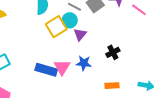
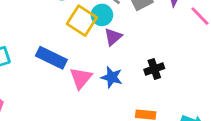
yellow square: (56, 27) -> (82, 21), turned -35
blue rectangle: (46, 70) -> (51, 58), moved

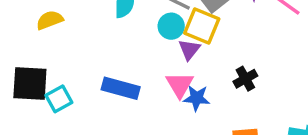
yellow square: (82, 21) -> (202, 26), moved
pink triangle: (81, 78) -> (180, 85), moved

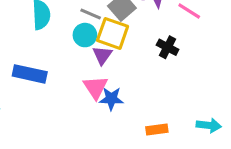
black cross: (245, 79) -> (168, 47), moved, turned -30
blue rectangle: (121, 88) -> (30, 74), moved

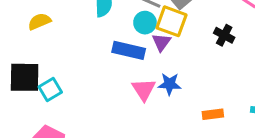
blue rectangle: (30, 74) -> (129, 50), moved
pink triangle: (95, 87) -> (144, 90), moved

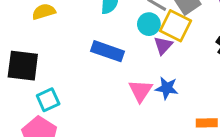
blue rectangle: (129, 50) -> (108, 51), moved
cyan square: (50, 90) -> (48, 100), moved

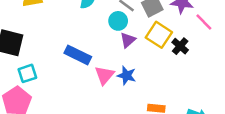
yellow square: (175, 26) -> (159, 35), moved
blue rectangle: (108, 51) -> (78, 55), moved

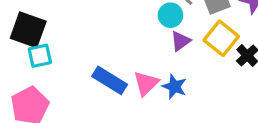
blue rectangle: (78, 55) -> (110, 80), moved
cyan square: (27, 73) -> (40, 56), moved

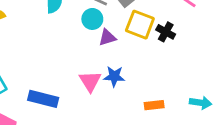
purple triangle: (181, 41) -> (107, 37), turned 36
blue rectangle: (110, 80) -> (43, 99), moved

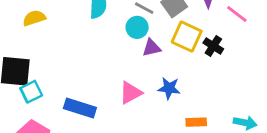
blue star: (114, 76) -> (169, 88), moved
pink triangle: (90, 81) -> (131, 93), turned 30

